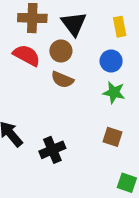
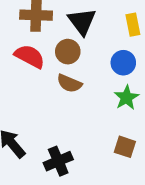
green star: (114, 93) -> (126, 98), turned 30

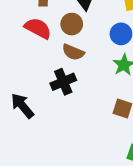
black cross: (58, 161) -> (63, 82), moved

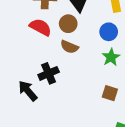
black cross: (63, 82) -> (49, 73), moved

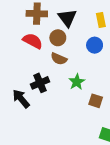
green star: (111, 57) -> (77, 82), moved

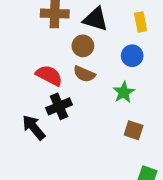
black triangle: (67, 18) -> (96, 19), turned -36
red semicircle: (33, 41) -> (49, 75), moved
green star: (77, 82) -> (124, 92), moved

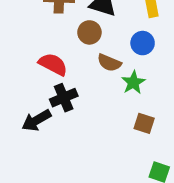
brown semicircle: (84, 74) -> (109, 63), moved
black arrow: (34, 127) -> (36, 120), turned -80

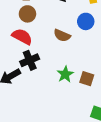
brown circle: (89, 32) -> (27, 14), moved
green star: (133, 82) -> (65, 74), moved

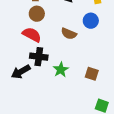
black cross: (30, 60) -> (39, 57), turned 30
green star: (65, 74) -> (61, 70), moved

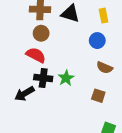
brown semicircle: (69, 34) -> (105, 68), moved
green star: (61, 70) -> (66, 78), moved

